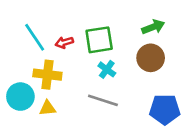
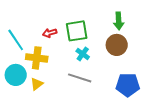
green arrow: (153, 27) -> (119, 21), turned 108
cyan line: (35, 37) -> (16, 40), moved
yellow triangle: (47, 108) -> (37, 84), turned -32

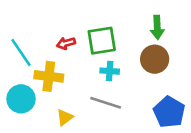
cyan cross: (83, 54) -> (110, 71), turned -32
yellow triangle: (37, 84) -> (65, 117), moved
blue pentagon: (128, 85) -> (169, 112), turned 30

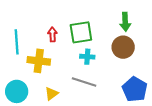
red arrow: (66, 43) -> (52, 34), turned 104
cyan line: (21, 53) -> (17, 42), turned 30
cyan circle: (21, 99) -> (17, 91), moved

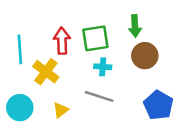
green arrow: (125, 22) -> (135, 26), moved
red arrow: (52, 34) -> (62, 41), size x1.5
yellow cross: (39, 61) -> (46, 72), turned 30

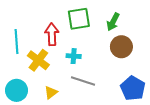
green arrow: (135, 26) -> (113, 22), turned 30
green square: (95, 38) -> (79, 19), moved
cyan cross: (103, 67) -> (74, 56), moved

